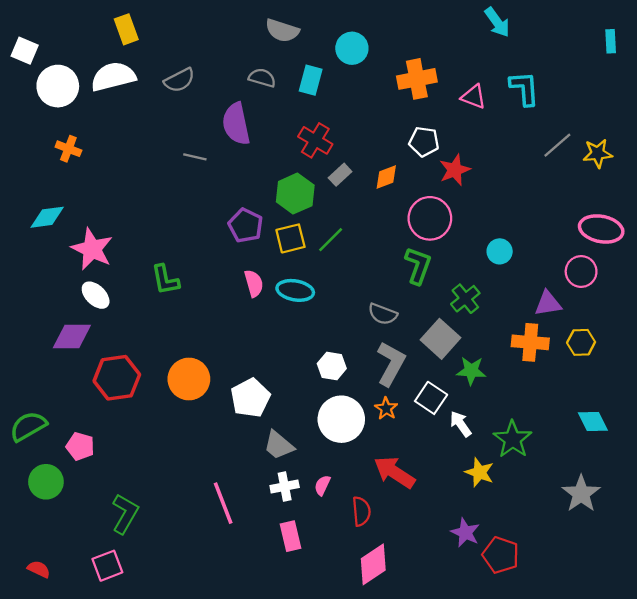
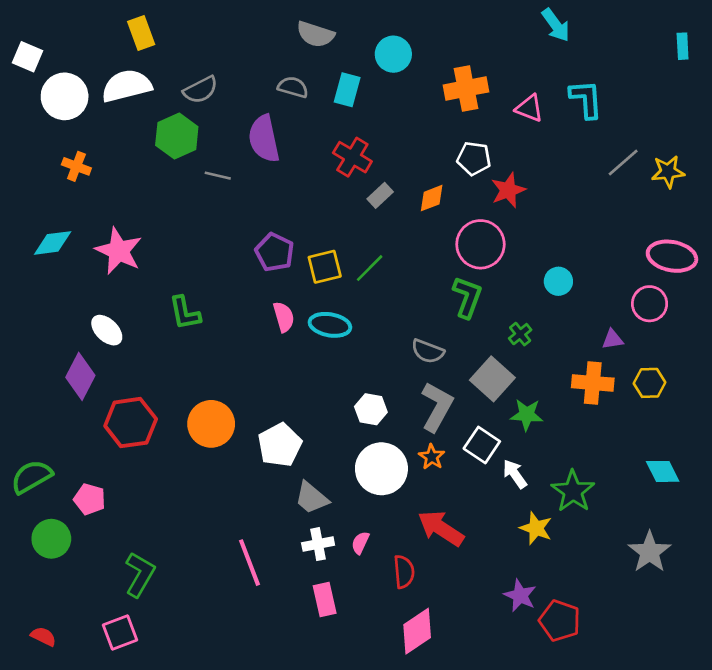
green hexagon: (295, 194) -> (177, 136), moved
pink star: (92, 249) -> (119, 251), moved
green cross: (465, 299) -> (520, 334), size x0.7
purple triangle: (548, 303) -> (613, 339), size x0.7
purple diamond: (72, 336) -> (80, 376), turned -63

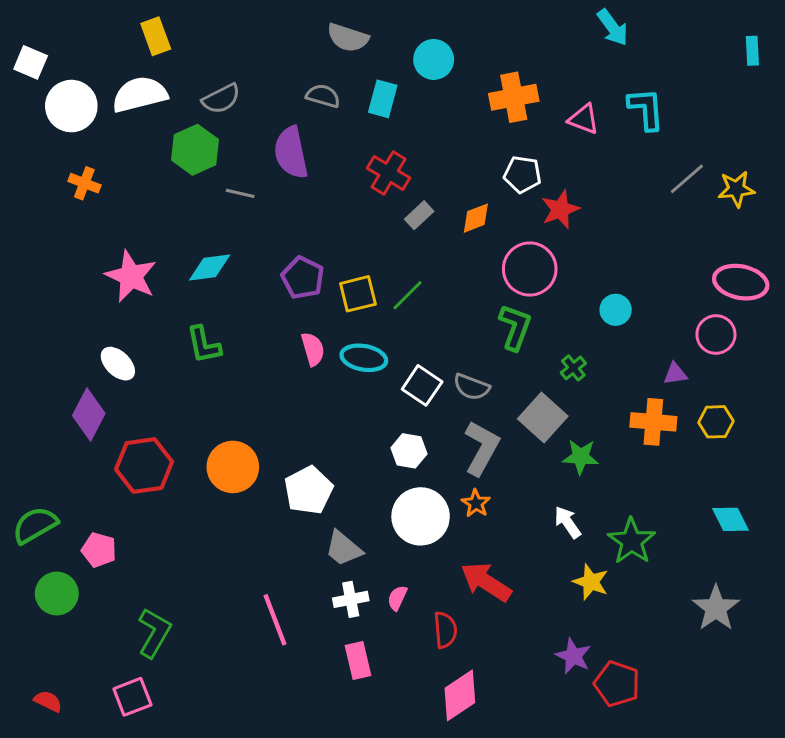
cyan diamond: (53, 243) -> (210, 268), moved
white square: (482, 445) -> (422, 385), moved

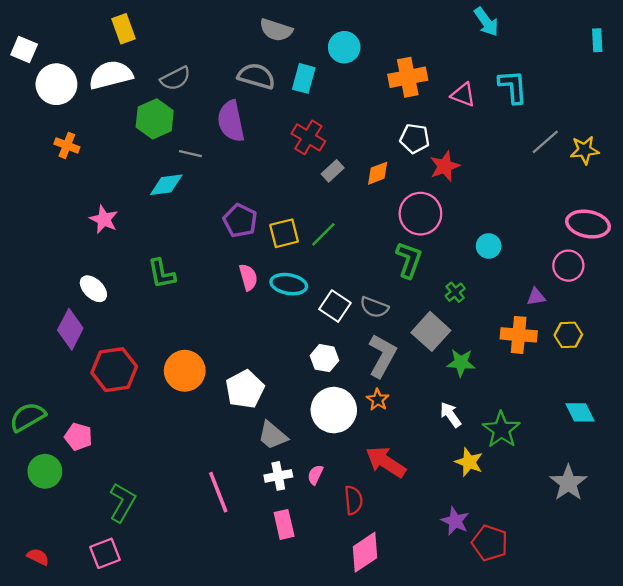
gray semicircle: (323, 96) -> (256, 76), size x1.4
cyan diamond: (210, 268) -> (166, 185), moved
pink star: (131, 276) -> (104, 219), size x0.7

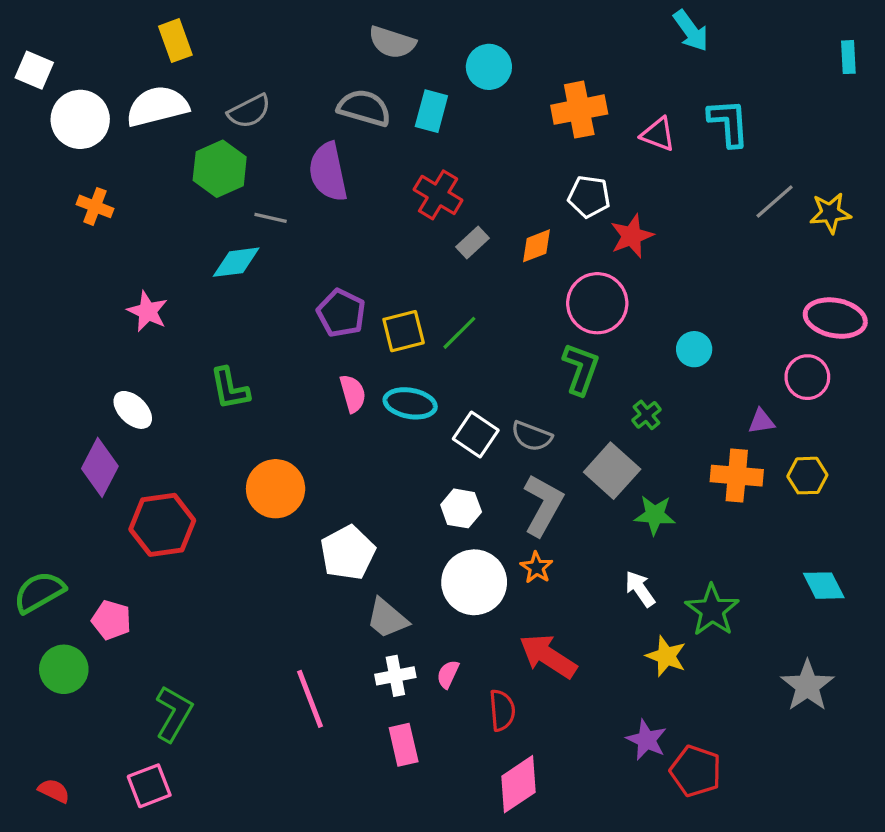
orange circle: (185, 371) -> (276, 489), moved

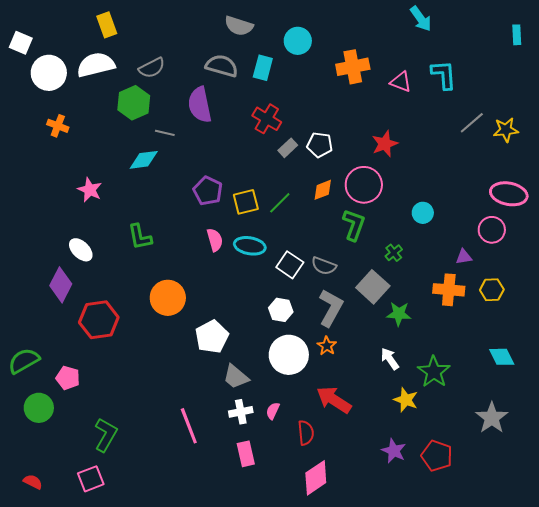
white pentagon: (589, 197) -> (320, 145), moved
orange diamond: (537, 246) -> (323, 190), moved
red pentagon: (696, 771) -> (437, 456), moved

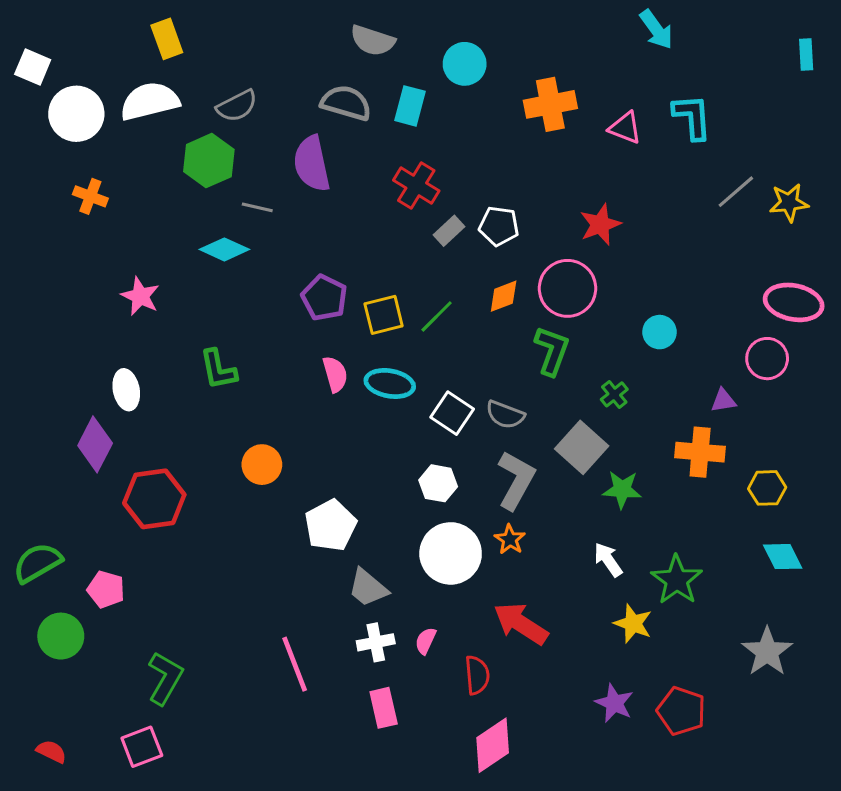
cyan diamond: (144, 160) -> (224, 249), turned 32
white ellipse: (81, 250) -> (126, 390), turned 35
yellow hexagon: (492, 290) -> (767, 488), moved
orange circle: (168, 298) -> (262, 465), size x0.7

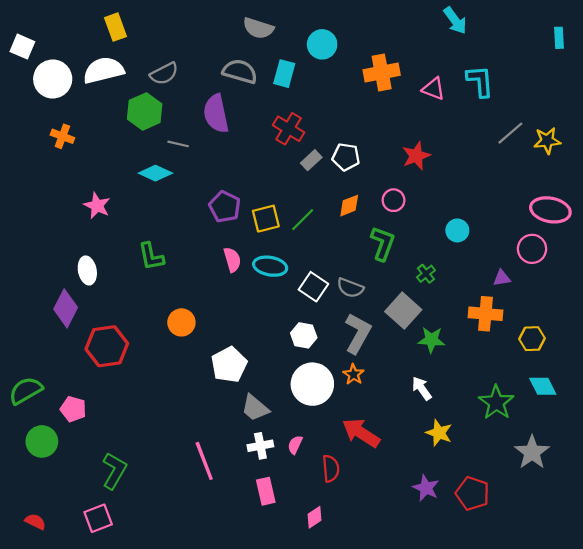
pink circle: (568, 288) -> (394, 200), size x0.6
green star: (677, 580) -> (496, 403), moved
pink diamond: (493, 745) -> (315, 517), moved, size x0.6

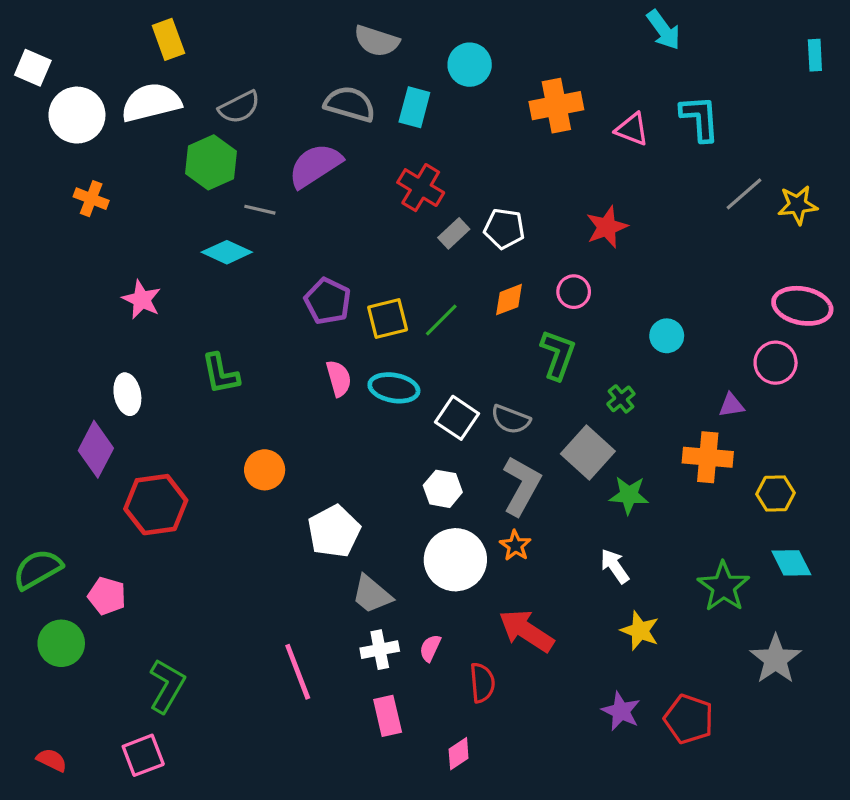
purple semicircle: (216, 114) -> (315, 166), turned 69

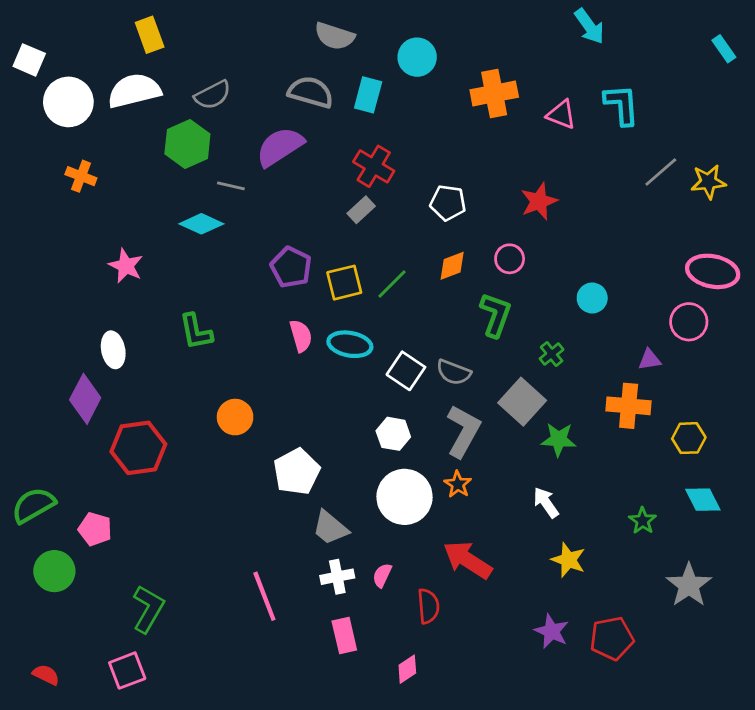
cyan rectangle: (815, 55) -> (724, 49), turned -32
gray rectangle: (454, 233) -> (361, 210), moved
green star: (723, 587) -> (643, 521), size x0.6
red pentagon: (689, 719) -> (612, 638), turned -30

